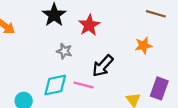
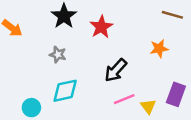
gray star: (64, 51) -> (58, 55), moved
pink line: (84, 85) -> (124, 99), moved, turned -36

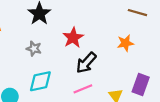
red star: (101, 27) -> (73, 38), moved
pink line: (124, 99) -> (83, 89), moved

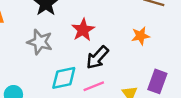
gray star: (34, 49) -> (40, 42), size x1.5
cyan diamond: (40, 81) -> (64, 78), moved

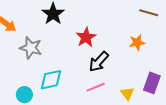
gray star: (40, 42) -> (31, 48), moved
cyan diamond: (64, 78) -> (51, 80), moved

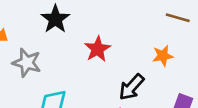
black arrow: (99, 62) -> (132, 87), moved

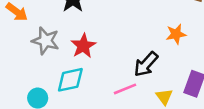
red star: (97, 49) -> (83, 46), moved

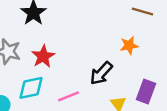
pink line: (125, 89) -> (69, 96), moved

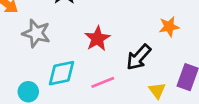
red star: (43, 56) -> (97, 39), moved

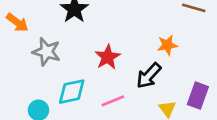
orange star: (169, 27) -> (167, 45), moved

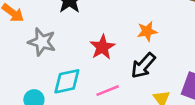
orange star: (167, 45) -> (147, 31), moved

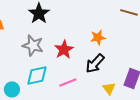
gray star: (42, 42) -> (33, 45), moved

